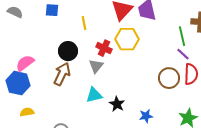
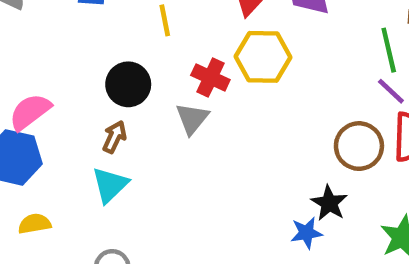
brown arrow: (62, 74) -> (114, 137), size x0.6
cyan triangle: (94, 95) -> (110, 185), moved, turned -30
black star: (117, 104) -> (329, 203), moved

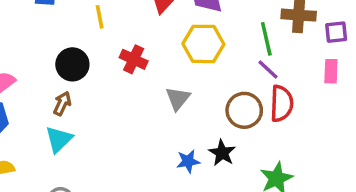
yellow hexagon: (263, 57) -> (203, 44), moved
gray triangle: (192, 119) -> (178, 98), moved
blue star: (306, 233) -> (188, 161), moved

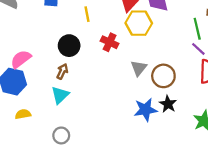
yellow hexagon: (203, 44) -> (139, 23), moved
brown circle: (244, 110) -> (163, 76), moved
blue star: (188, 161) -> (145, 110), size x1.5

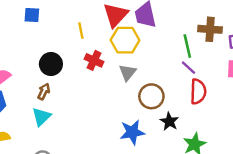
yellow line: (87, 14) -> (81, 31), moved
gray triangle: (139, 68) -> (127, 72), moved
black star: (168, 104) -> (169, 121), moved

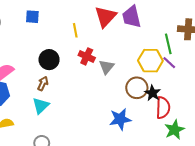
yellow hexagon: (125, 40) -> (150, 61), moved
gray triangle: (127, 72) -> (107, 67), moved
red semicircle: (198, 92) -> (163, 108), moved
black star: (169, 121) -> (153, 93), moved

